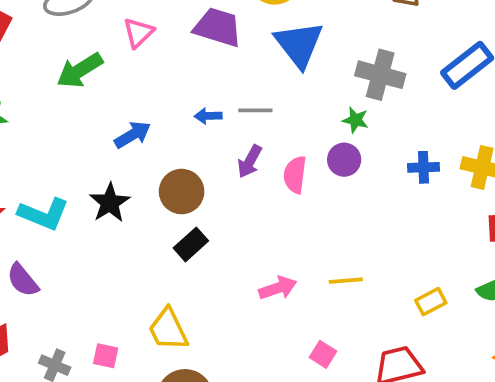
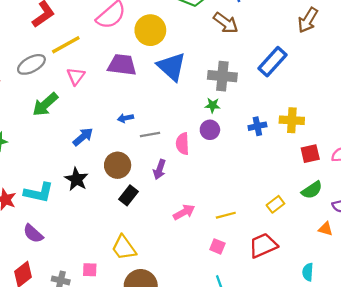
gray line: (255, 110) -> (150, 134), moved
purple arrow: (250, 161) -> (159, 169), moved
yellow line: (346, 281) -> (226, 215), moved

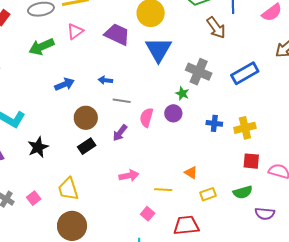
yellow cross: (292, 120) -> (245, 128), turned -35
black star: (76, 179) -> (38, 147), moved
orange triangle: (326, 229) -> (191, 173), moved
pink square: (90, 270) -> (34, 198), turned 32

